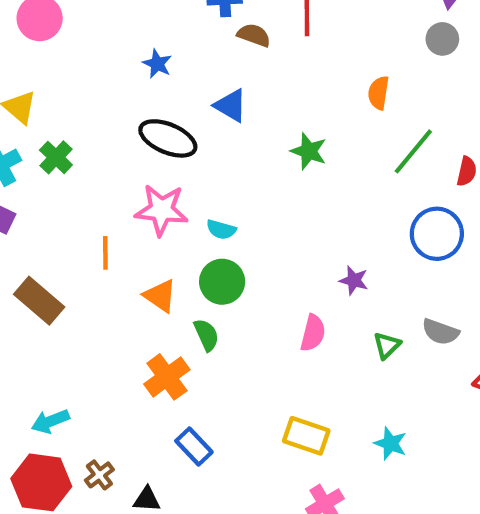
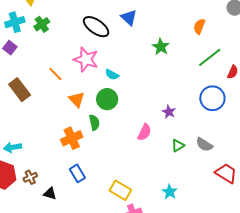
orange line: (105, 253) -> (55, 74), turned -56
yellow rectangle: (306, 436) -> (120, 190), moved

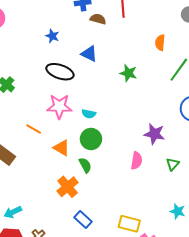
purple star: (169, 112) -> (154, 134), size x1.5

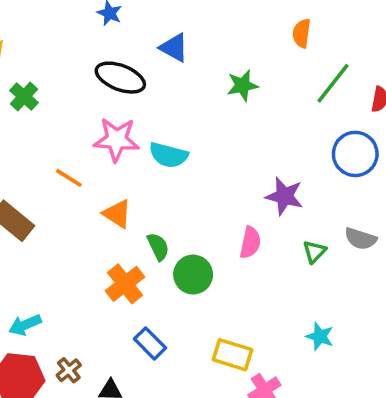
green star: (128, 73) -> (242, 85), turned -30
cyan semicircle: (89, 114) -> (169, 155), size x1.5
green circle: (91, 139) -> (193, 275), moved

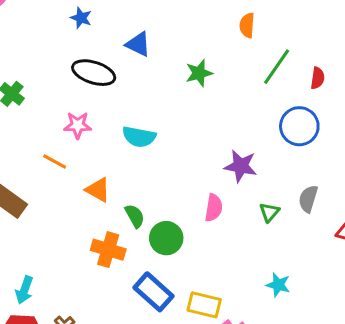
pink star: (116, 140) -> (78, 125), moved, size x0.7
gray semicircle: (361, 239) -> (308, 199), turned 92
orange cross: (125, 284) -> (108, 250), turned -32
cyan arrow: (25, 325) -> (24, 290), turned -44
blue rectangle: (150, 343) -> (154, 292), moved, size x1.4

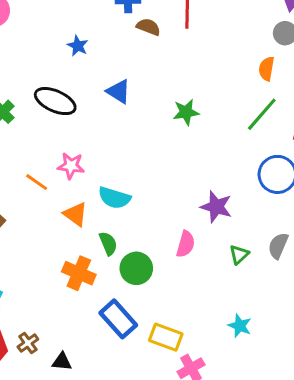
orange semicircle: (247, 25) -> (266, 69), moved
blue triangle: (138, 44) -> (119, 91), moved
black ellipse: (94, 73) -> (55, 101), moved
pink star: (78, 125) -> (71, 166), moved
cyan semicircle: (139, 137) -> (114, 198), moved

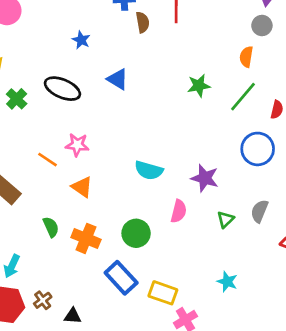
brown semicircle: (148, 27) -> (143, 22), turned 60
green star: (186, 112) -> (199, 86), moved
cyan semicircle: (114, 198) -> (149, 170), moved
green semicircle: (108, 243) -> (51, 227), moved

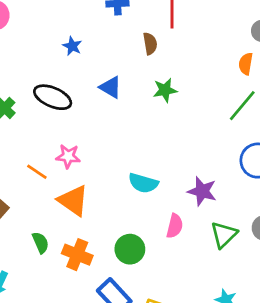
brown semicircle: (143, 22) -> (150, 44), moved
green star: (199, 86) -> (165, 90), moved
orange triangle: (82, 187) -> (73, 201), size x1.4
green triangle: (225, 219) -> (224, 235), size x1.5

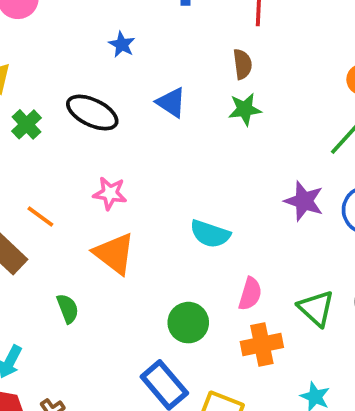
brown semicircle: (150, 44) -> (242, 64), moved
orange line: (37, 172) -> (40, 217), moved
purple star: (202, 191) -> (304, 201), moved
green triangle: (224, 235) -> (316, 308), turned -36
orange cross: (77, 255) -> (262, 345), moved, turned -36

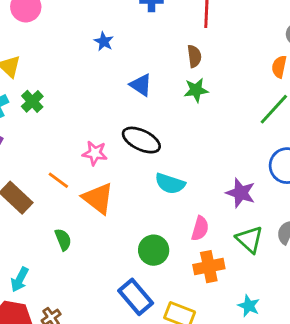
black ellipse: (92, 113) -> (141, 140), moved
purple star: (304, 201) -> (241, 193), moved
orange line: (40, 217) -> (58, 180), moved

